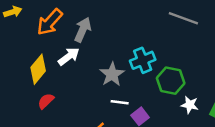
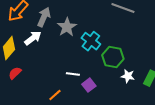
cyan cross: (143, 60) -> (91, 41), turned -30
gray star: (112, 74) -> (67, 27), moved

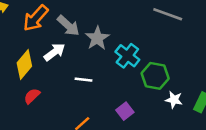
gray arrow: (44, 17) -> (68, 26), turned 108
white line: (73, 74) -> (83, 80), moved

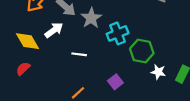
cyan cross: (127, 56) -> (118, 33), turned 30
yellow diamond: (24, 65) -> (27, 41), turned -70
red semicircle: (32, 96) -> (23, 69), moved

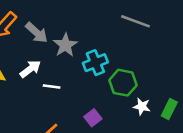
white arrow: (54, 30) -> (30, 69), moved

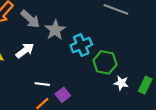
white line: (52, 86) -> (42, 84), moved
purple square: (93, 118) -> (63, 95), moved

